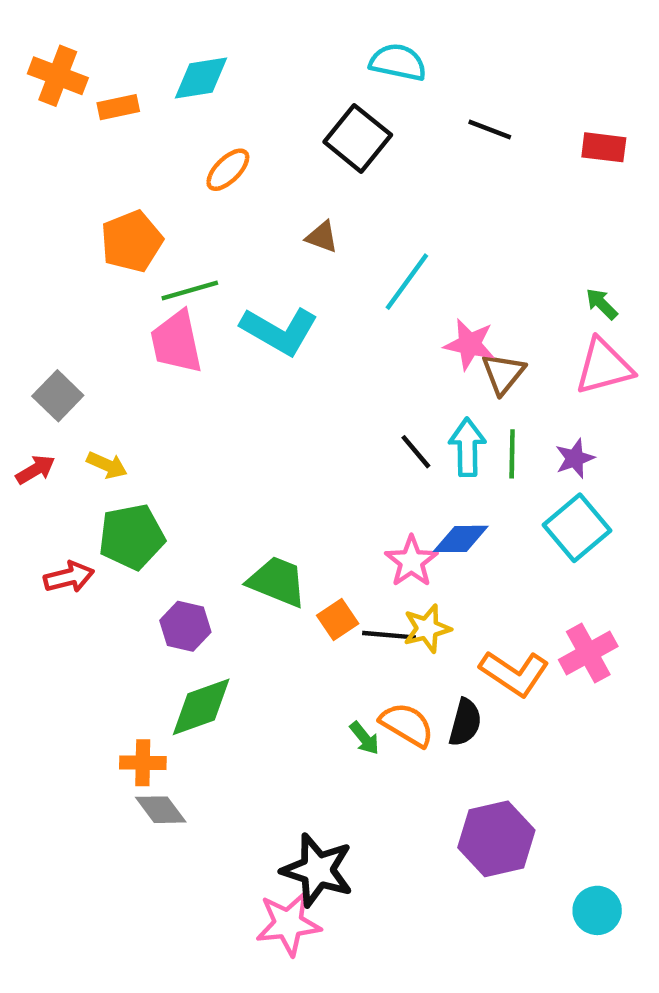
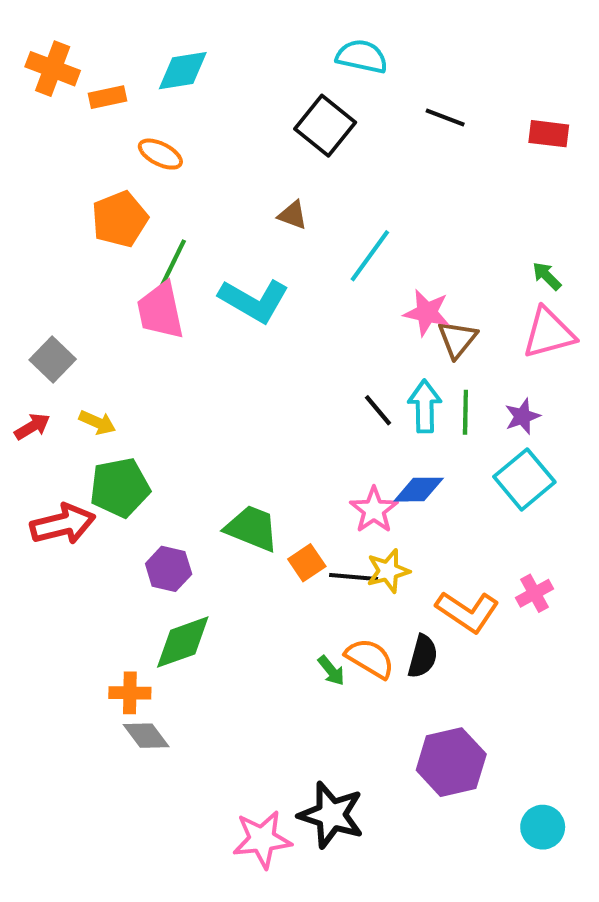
orange ellipse: (228, 170) -> (160, 154), moved, turned 72
green line: (190, 291) -> (173, 264), turned -48
red arrow: (69, 577) -> (63, 524), size x1.4
pink cross: (588, 653) -> (535, 593), size x0.7
black star: (317, 870) -> (331, 815), moved

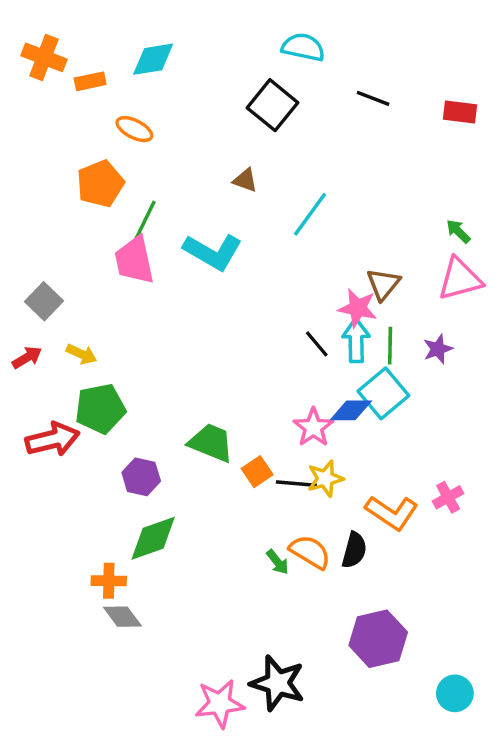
pink star: (427, 313) -> (358, 308), moved
cyan square: (524, 479) -> (383, 393), moved

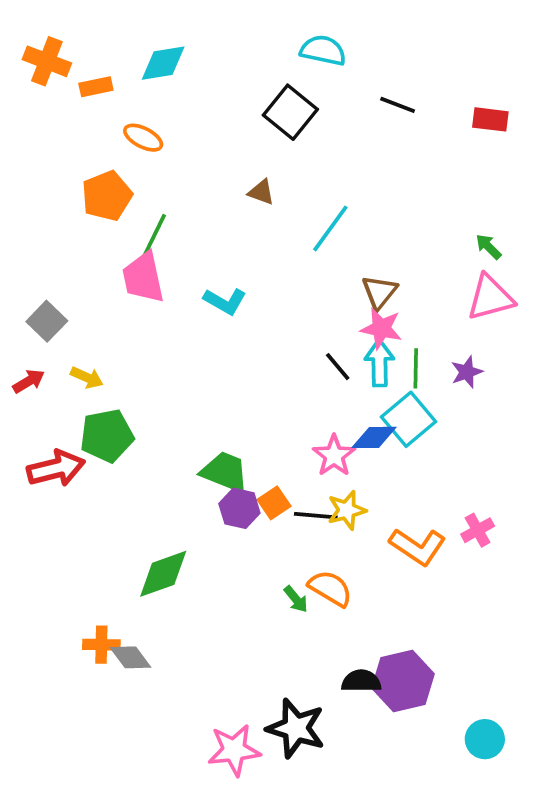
cyan L-shape: (213, 252) -> (225, 301), moved, size x0.7
brown triangle: (383, 284) -> (379, 292), moved
purple hexagon: (141, 477) -> (239, 508), moved
black semicircle: (354, 550) -> (361, 681), moved, turned -105
orange cross: (109, 581) -> (101, 645), moved

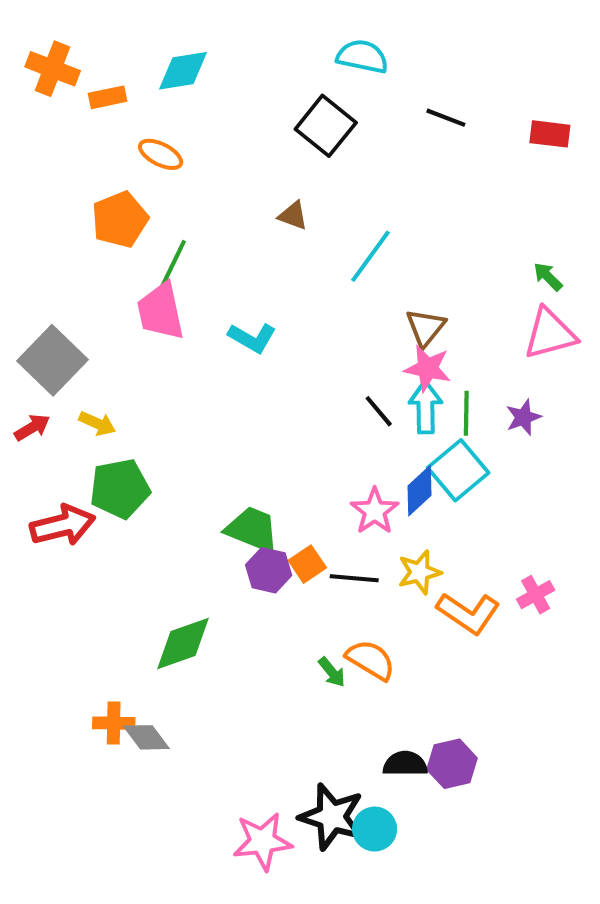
gray square: (47, 321) -> (53, 360), size x1.5
blue diamond: (374, 437) -> (419, 491), turned -42
yellow star: (347, 510) -> (419, 572), moved
purple hexagon: (403, 681) -> (452, 764), size x0.7
cyan circle: (485, 739) -> (375, 829), moved

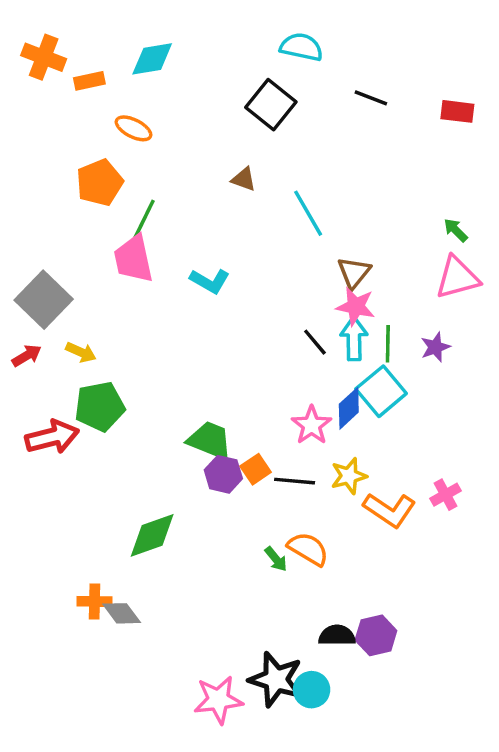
cyan line: (371, 256) -> (308, 213), turned -66

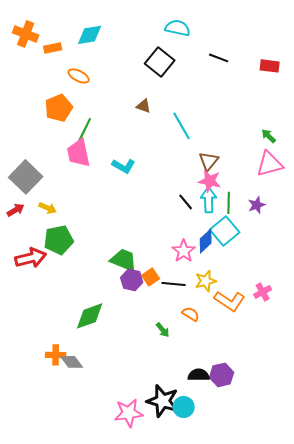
orange semicircle: (308, 549) -> (191, 314), moved, size x0.7

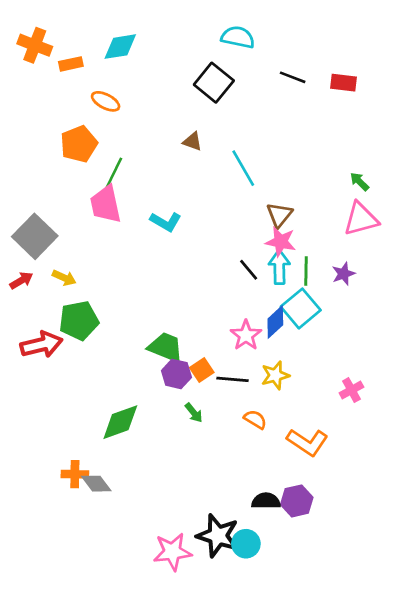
red rectangle: (270, 66) -> (343, 83), moved
orange L-shape: (230, 301) -> (307, 442), moved
green arrow: (163, 330) -> (194, 413), moved

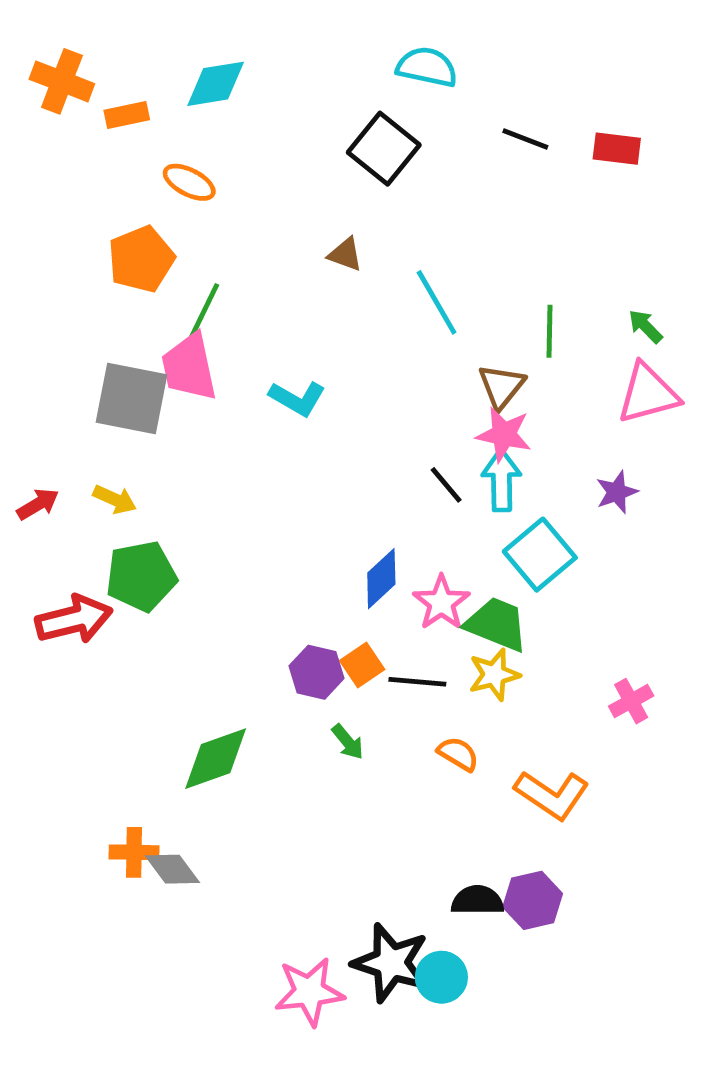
gray square: (35, 236) -> (132, 398), moved, turned -33
green line: (306, 271) -> (549, 331), moved
blue diamond: (275, 322) -> (381, 579), moved
green trapezoid: (166, 347) -> (497, 624), moved

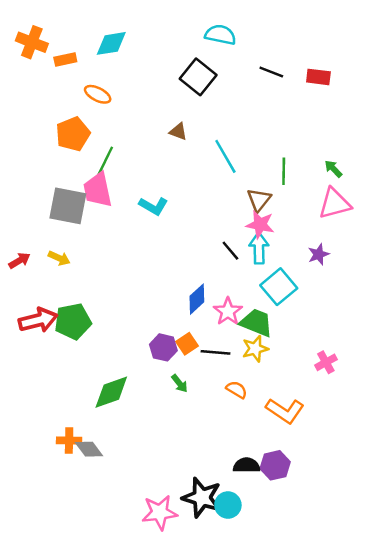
green pentagon: (141, 576) -> (73, 321), moved

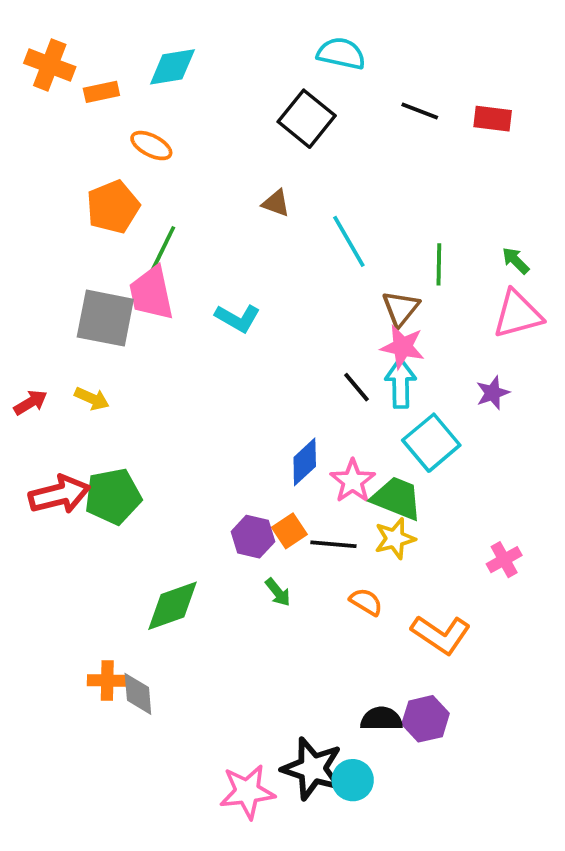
gray diamond: (89, 449) -> (138, 694), turned 32

